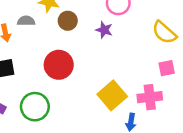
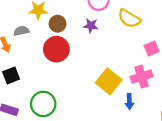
yellow semicircle: (164, 32) -> (129, 18), moved
red circle: (59, 65) -> (56, 49), moved

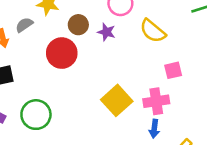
brown circle: (58, 24) -> (78, 25), moved
gray semicircle: (21, 31) -> (24, 25), turned -32
blue arrow: (129, 101) -> (154, 129), moved

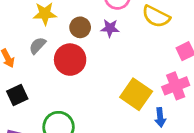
gray semicircle: (24, 25) -> (37, 46), moved
blue arrow: (154, 129) -> (160, 117), moved

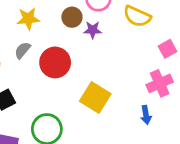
brown circle: (80, 27) -> (72, 17), moved
yellow square: (136, 94) -> (95, 97), moved

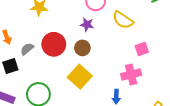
brown circle: (72, 17) -> (82, 48), moved
gray semicircle: (23, 50) -> (27, 49), moved

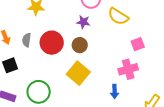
gray semicircle: (27, 49) -> (27, 40), moved, turned -40

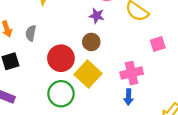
red circle: (52, 43) -> (61, 58), moved
pink cross: (128, 69) -> (132, 73), moved
green circle: (39, 92) -> (61, 94), moved

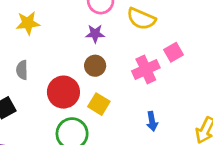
pink cross: (132, 73) -> (146, 69), moved
yellow square: (88, 74) -> (99, 104), size x0.7

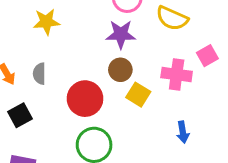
purple star: (95, 34) -> (121, 34), size x1.4
pink cross: (146, 69) -> (177, 75), turned 32
yellow square: (99, 104) -> (138, 95), moved

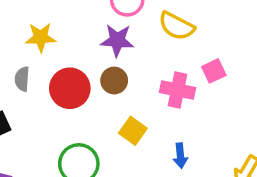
yellow star: (46, 22) -> (41, 37), moved
yellow square: (138, 95) -> (133, 131), moved
red circle: (85, 99) -> (70, 88), moved

